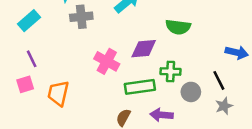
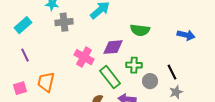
blue arrow: (237, 52) -> (186, 35), moved
pink square: (25, 84) -> (20, 88), moved
green rectangle: (140, 87) -> (110, 77), turned 60

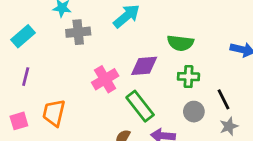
purple line: (25, 55) -> (26, 77), turned 40
pink cross: (84, 57) -> (105, 79), turned 30
green cross: (134, 65) -> (188, 77), moved

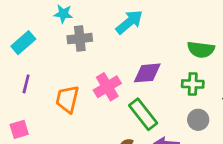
green semicircle: (180, 43) -> (201, 50), moved
orange trapezoid: (54, 113) -> (67, 99), moved

